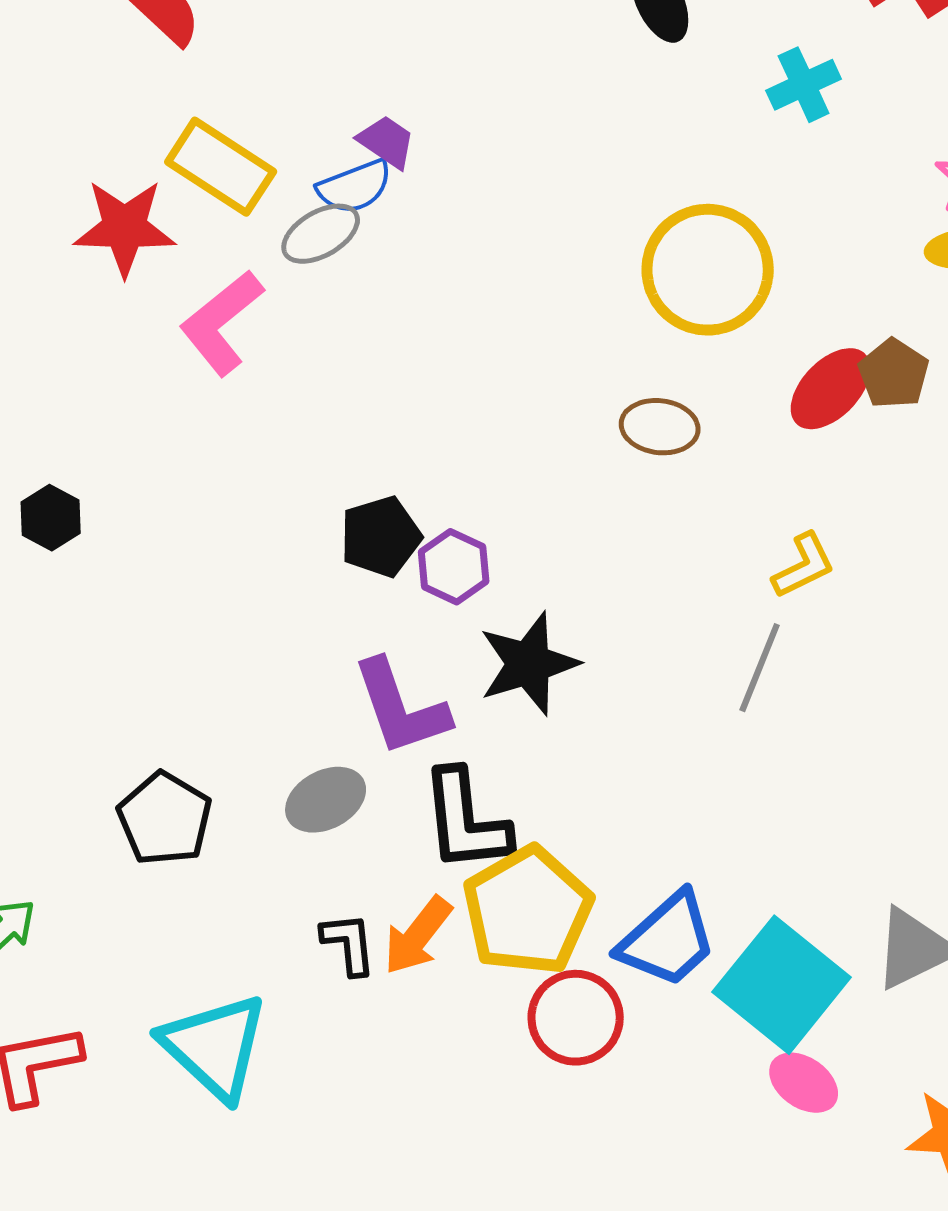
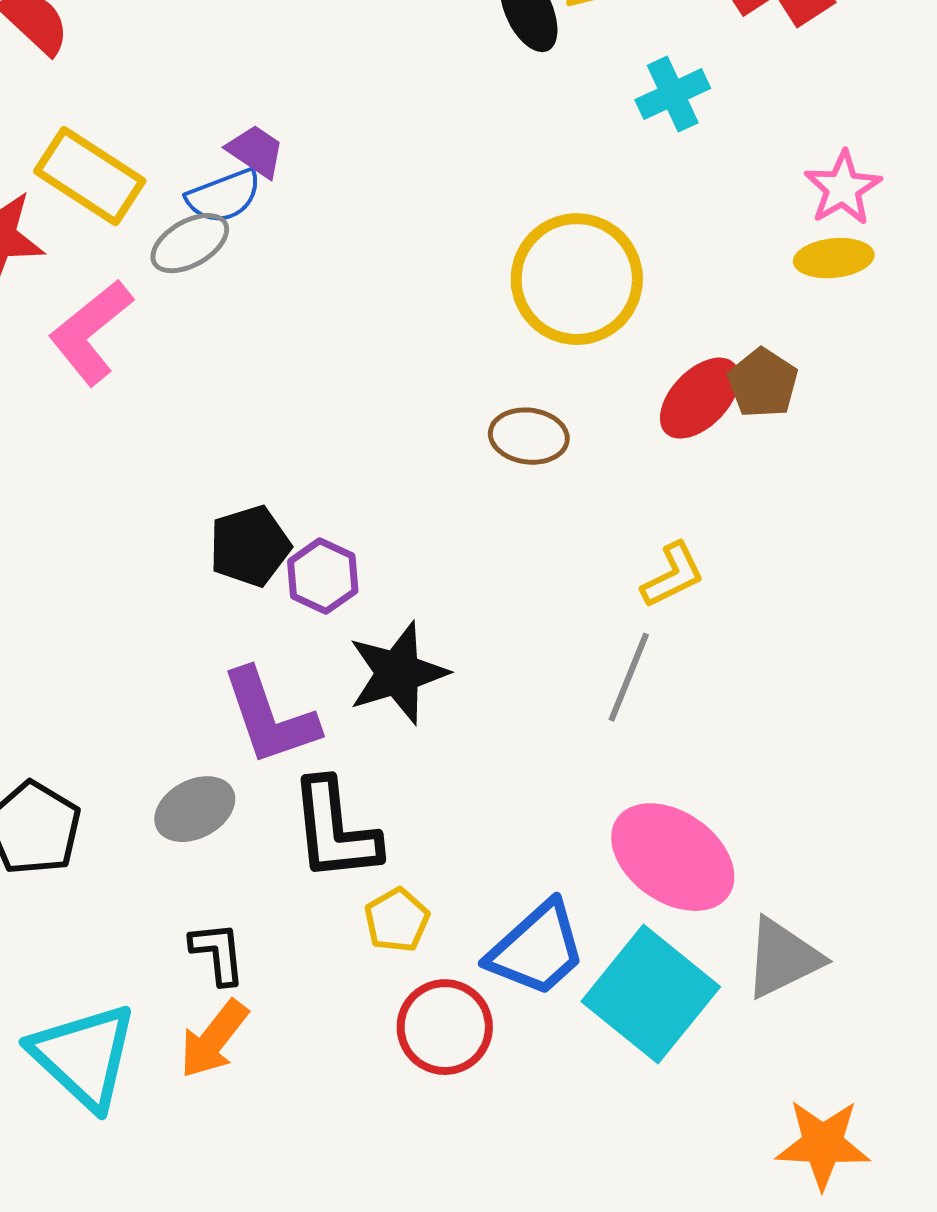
yellow pentagon: (528, 911) -> (397, 920), size x0.5
orange arrow: (418, 936) -> (214, 1039), moved
pink ellipse: (804, 1083) -> (673, 857), moved, size x1.8

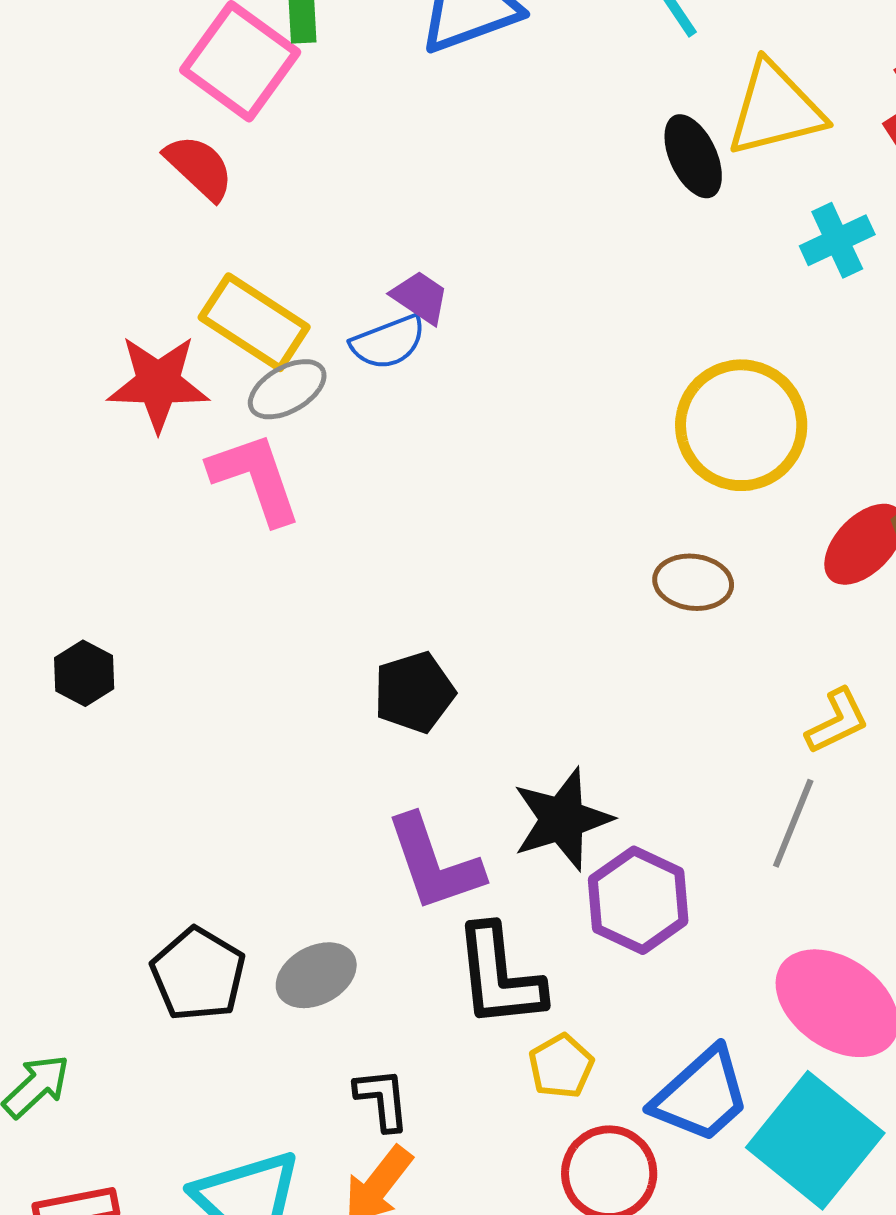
gray ellipse: (190, 243) -> (287, 389), moved
pink L-shape: (91, 332) -> (255, 478), turned 110
purple hexagon: (323, 576) -> (638, 900), moved, size x1.4
gray ellipse: (195, 809) -> (316, 975), moved

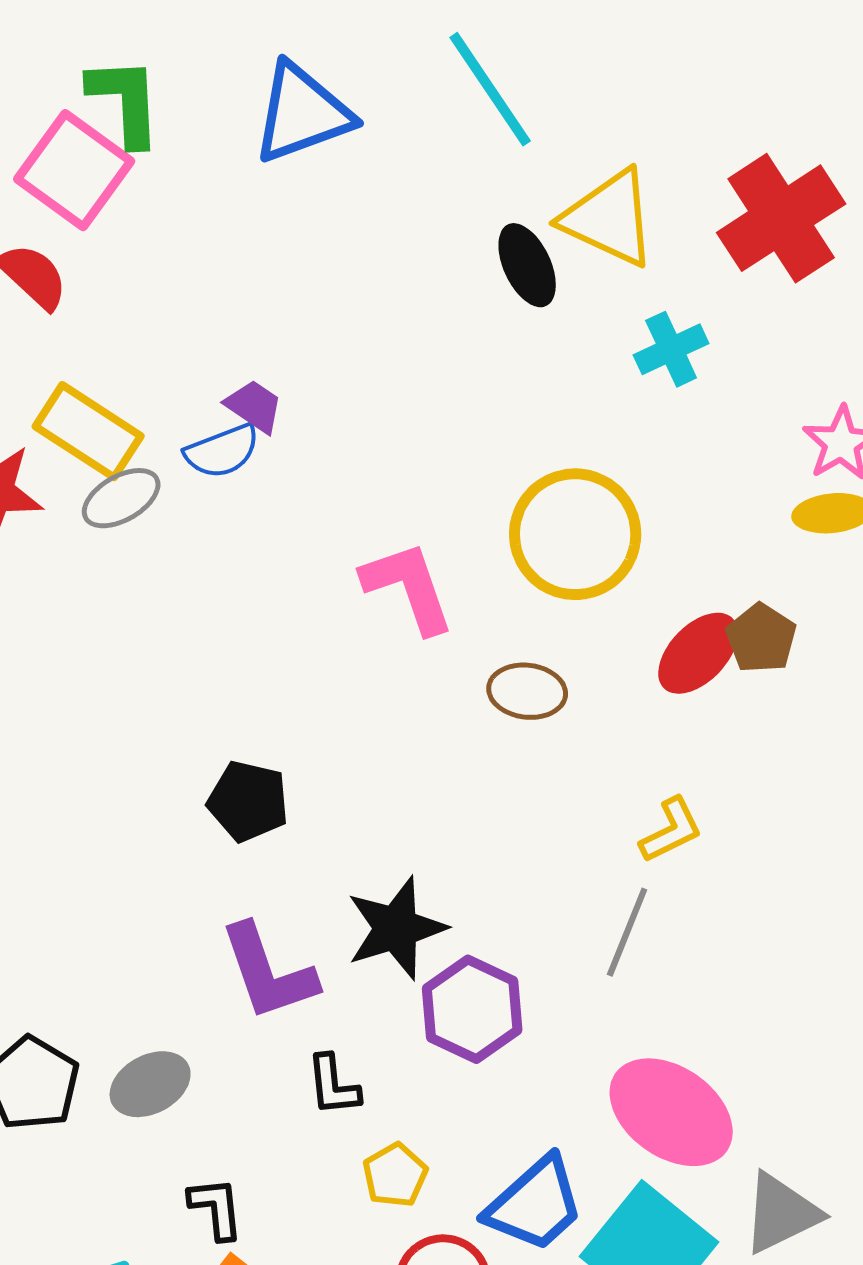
yellow triangle: (775, 109) -> (609, 218), turned 39
pink L-shape: (255, 478) -> (408, 587), moved
black pentagon: (414, 692) -> (248, 801), turned 30
black L-shape: (499, 976) -> (333, 1085), size x0.6

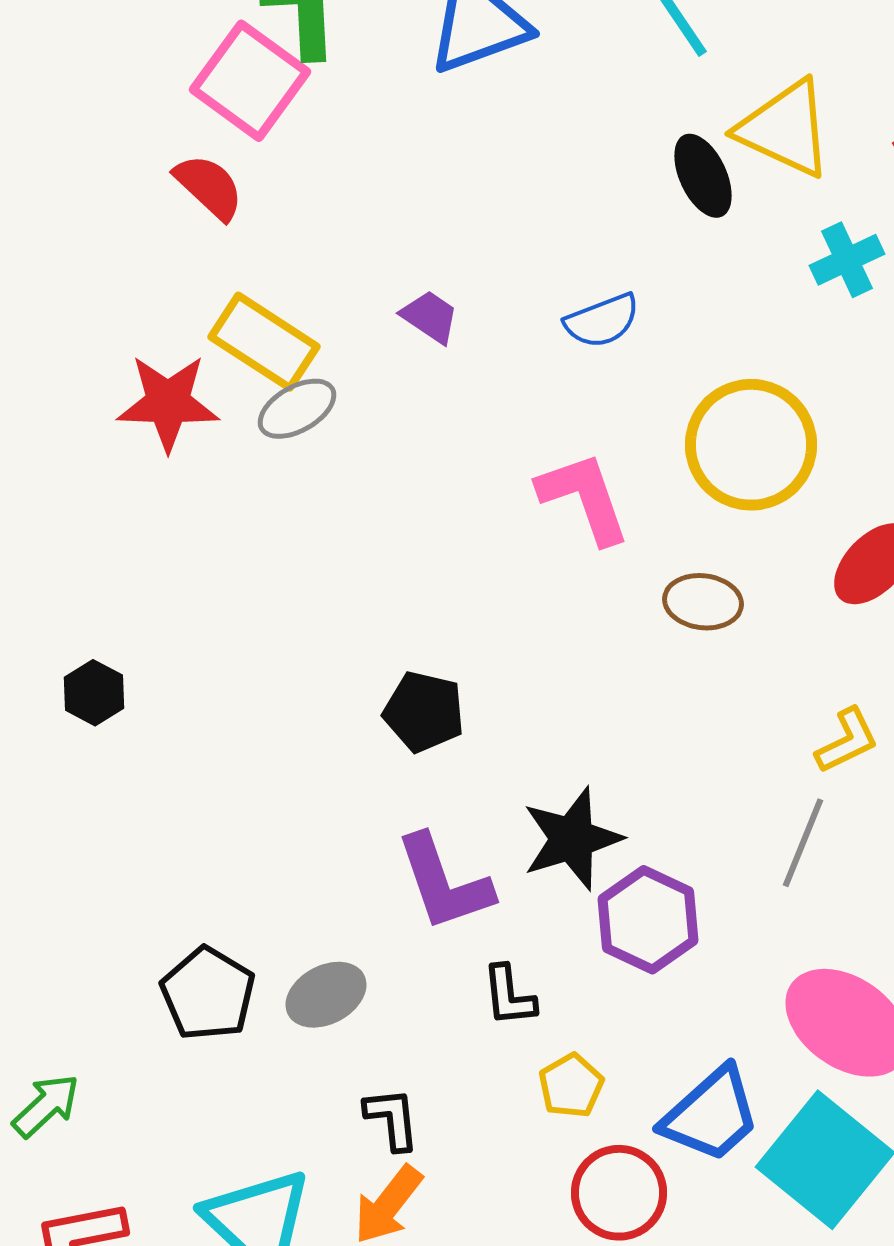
blue semicircle: (222, 451) -> (602, 321), moved

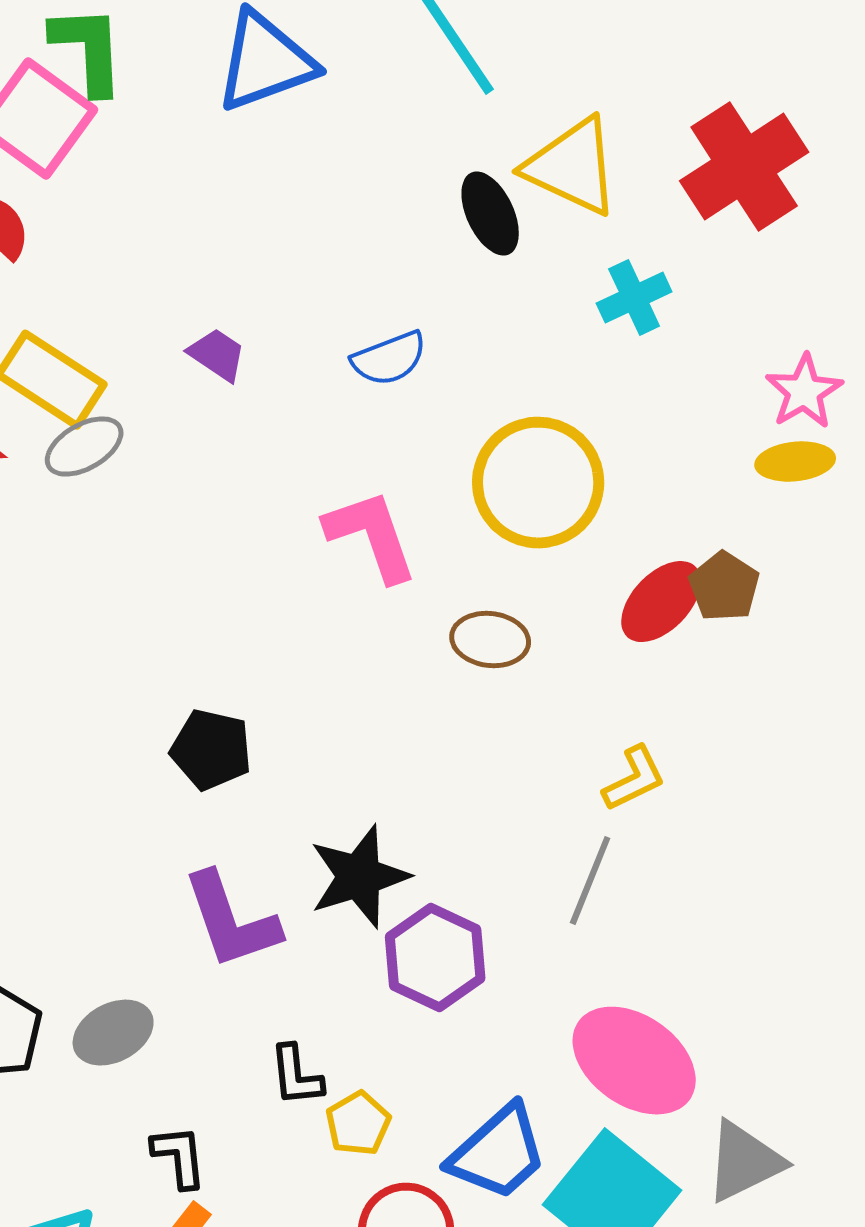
black L-shape: (509, 996) -> (296, 1076), moved

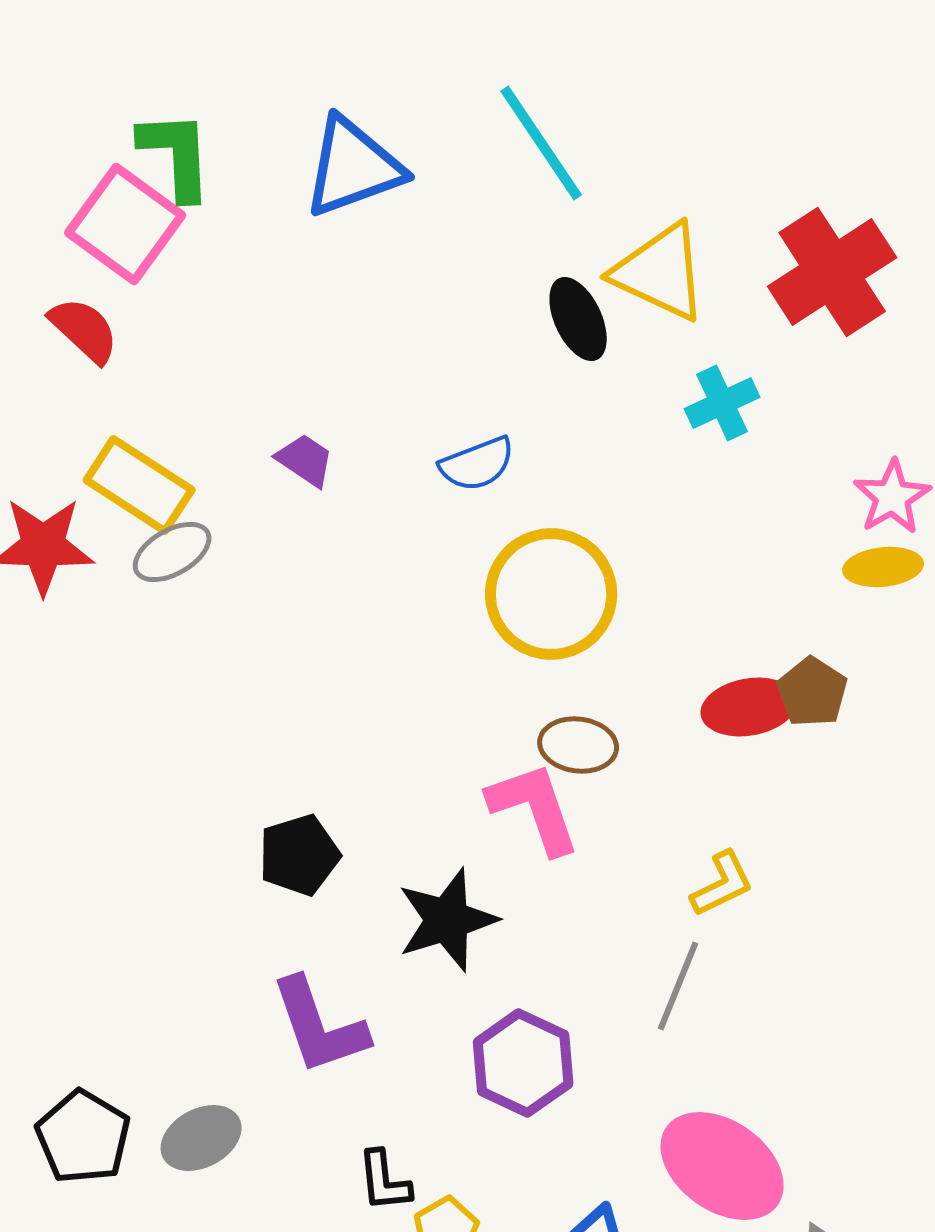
yellow circle: (538, 483) -> (551, 594), moved
pink L-shape: (371, 536) -> (534, 808), moved
red ellipse: (661, 602) -> (749, 707), turned 36
black pentagon: (211, 750) -> (299, 855), turned -30
black star: (359, 877) -> (447, 920), moved

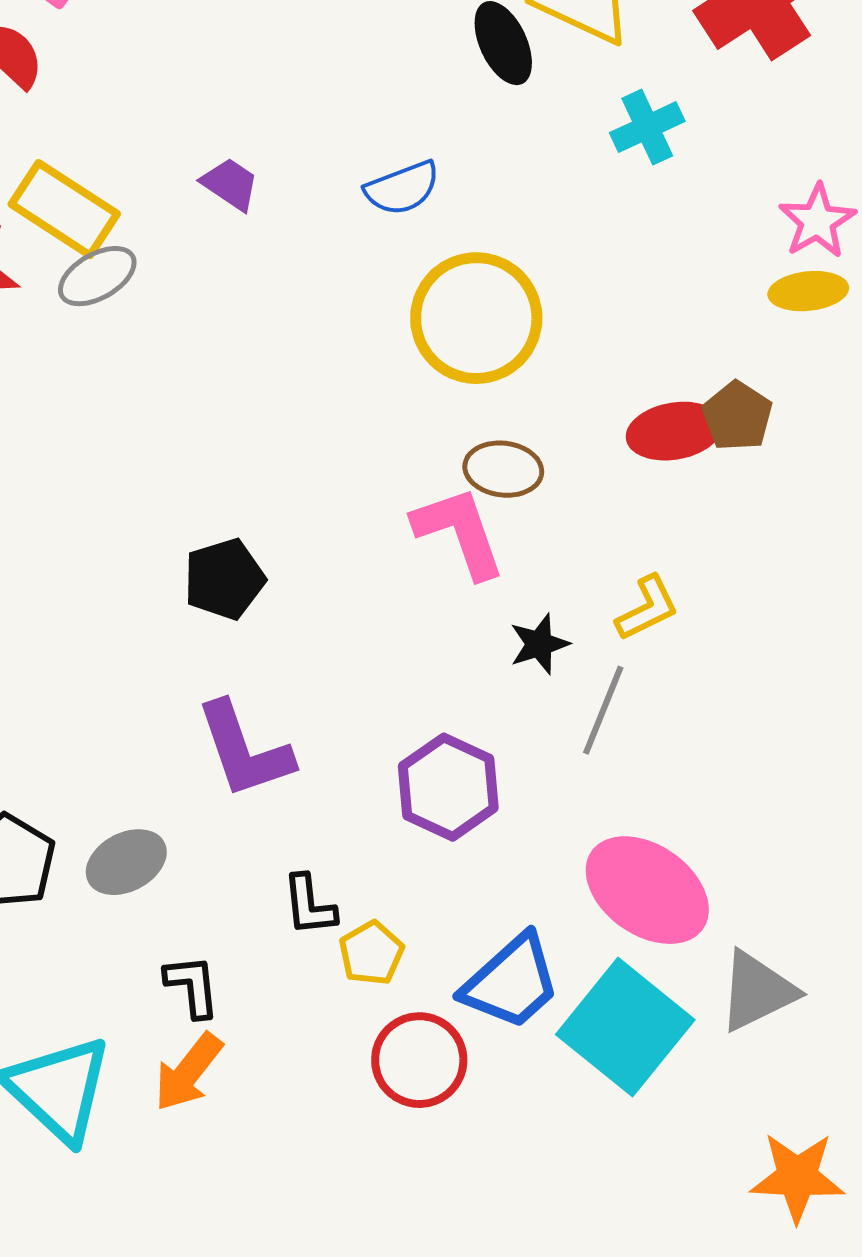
black star: (447, 920) -> (539, 644), moved, size x0.6

